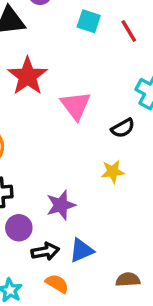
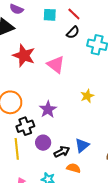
black semicircle: (123, 128) -> (73, 32), moved
purple star: (61, 205) -> (48, 109), moved

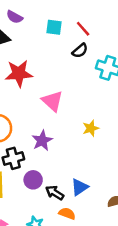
red star: (24, 56) -> (19, 73), turned -30
pink triangle: (56, 65) -> (52, 101), moved
black arrow: (62, 152) -> (55, 193), turned -126

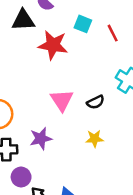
black semicircle: (80, 51) -> (96, 102), moved
red star: (19, 73) -> (53, 45), moved

